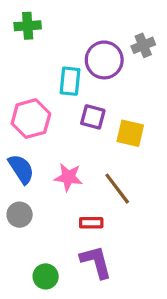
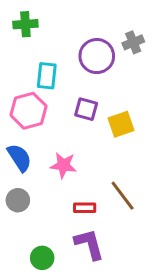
cyan rectangle: (70, 81) -> (47, 76), moved
yellow square: (130, 133) -> (121, 124), turned -32
brown line: (117, 189) -> (123, 196), moved

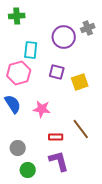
gray circle: (18, 200) -> (18, 148), moved

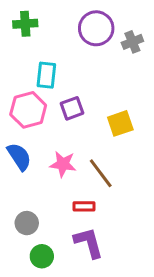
purple circle: (64, 37) -> (96, 28), moved
purple square: (57, 72) -> (72, 108), moved, turned -35
brown line: (81, 129) -> (101, 173), moved

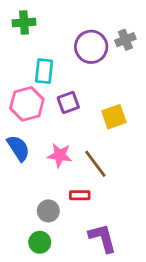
purple circle: (96, 28) -> (91, 47), moved
gray circle: (27, 223) -> (48, 211), moved
purple L-shape: (89, 243) -> (103, 238), moved

